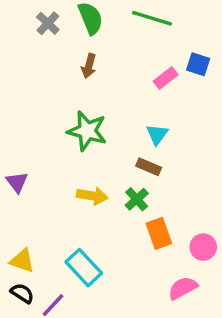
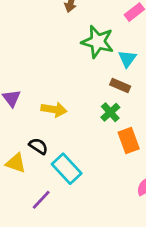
green star: (87, 131) -> (98, 42), moved
yellow arrow: (92, 196) -> (54, 109), moved
black semicircle: (22, 293) -> (38, 146), moved

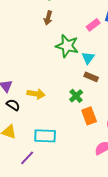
brown rectangle: (120, 85) -> (91, 77), moved
black semicircle: (38, 146) -> (13, 105), moved
cyan rectangle: (67, 169) -> (45, 136), turned -45

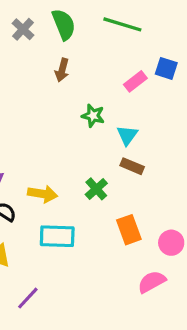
green star: (67, 46) -> (93, 116), size x0.6
green cross: (76, 96) -> (96, 189), moved
cyan rectangle: (45, 136) -> (57, 236), moved

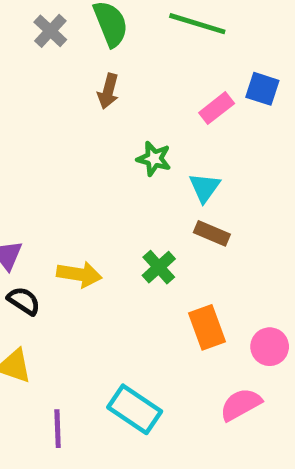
cyan rectangle: (57, 236) -> (135, 409), moved, turned 32
purple line: (28, 298) -> (58, 429), turned -45

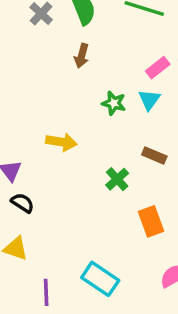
cyan triangle: (205, 188) -> (149, 100), moved
yellow arrow: (79, 274) -> (61, 142), moved

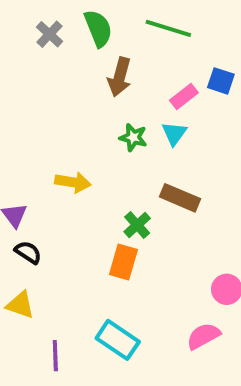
brown arrow: (82, 56) -> (120, 77), moved, size x1.4
brown rectangle: (154, 156) -> (180, 198), size x1.4
orange rectangle: (151, 221) -> (123, 262), moved, turned 36

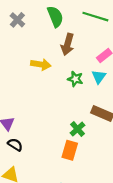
gray cross: (49, 34) -> (17, 20), moved
yellow arrow: (73, 182) -> (41, 64), moved

